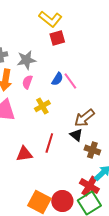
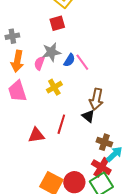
red square: (57, 38) -> (57, 23), moved
gray star: (26, 60) -> (51, 52), moved
brown arrow: (84, 118) -> (96, 99), turned -40
brown cross: (92, 150) -> (104, 142), moved

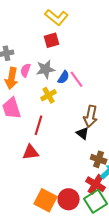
pink semicircle: (39, 63) -> (26, 70), moved
yellow cross: (54, 87) -> (49, 95), moved
red line: (61, 124) -> (39, 125), moved

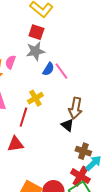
red square: (52, 40) -> (36, 32), turned 35
gray star: (46, 69) -> (35, 51), moved
yellow cross: (49, 95) -> (35, 98), moved

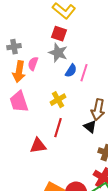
gray star: (35, 51) -> (58, 53), turned 30
pink line: (61, 71) -> (84, 73), turned 54
red line: (23, 117) -> (58, 128), moved

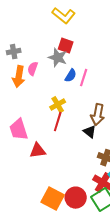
red square: (59, 34) -> (66, 46), moved
pink trapezoid: (19, 102) -> (19, 130), moved
red line: (58, 128) -> (58, 122), moved

